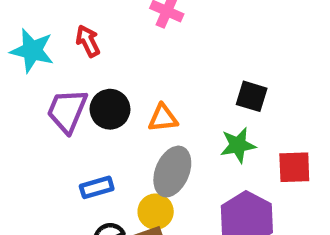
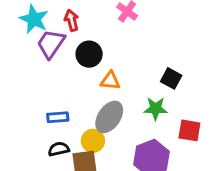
black circle: (110, 109) -> (89, 54), moved
purple trapezoid: (67, 111) -> (51, 44), moved

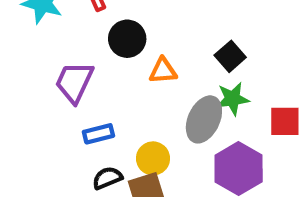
purple trapezoid: (51, 44) -> (74, 82), moved
black square: (171, 78) -> (230, 56), moved, turned 30
gray ellipse: (109, 117) -> (204, 119), moved

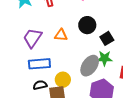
black circle: (127, 39) -> (87, 25), moved
orange triangle: (163, 71) -> (61, 35), moved
blue rectangle: (98, 134) -> (39, 64), size x1.5

